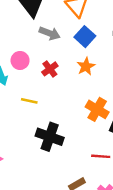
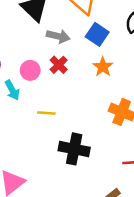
red cross: (50, 69) -> (59, 65), moved

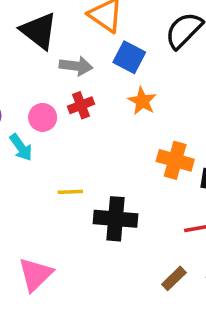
red cross: (59, 65) -> (81, 105), turned 30
yellow line: (46, 113) -> (70, 192), moved

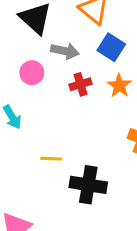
red cross: (81, 105) -> (80, 84), moved
pink circle: (43, 117) -> (32, 73), moved

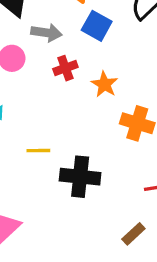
orange star: (119, 86) -> (104, 84), moved

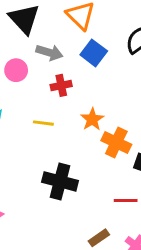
orange star: (104, 84) -> (92, 119), moved
yellow line: (38, 151) -> (43, 123), moved

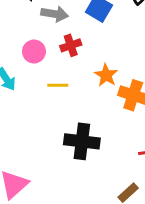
pink circle: (16, 70) -> (34, 52), moved

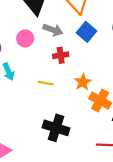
pink circle: (34, 52) -> (25, 38), moved

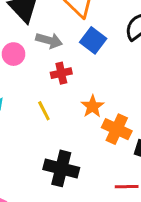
yellow line: (46, 83) -> (44, 111), turned 56

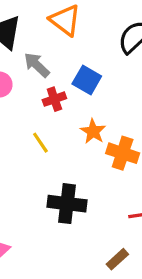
gray arrow: (49, 40) -> (37, 65), turned -145
blue square: (93, 40) -> (87, 80), moved

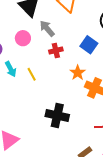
blue square: (87, 80) -> (89, 45), moved
yellow line: (40, 143) -> (32, 74), moved

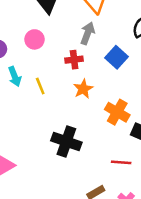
gray arrow: (47, 28) -> (88, 33), moved, turned 54
orange star: (78, 73) -> (83, 89), moved

